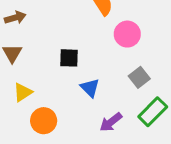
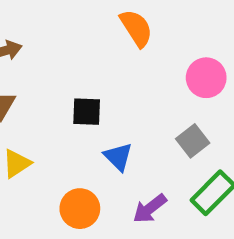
pink circle: (127, 34) -> (206, 78), moved
orange circle: (44, 121) -> (80, 209), moved

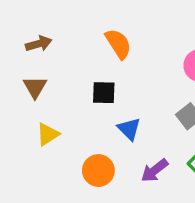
orange semicircle: (136, 28) -> (118, 44), moved

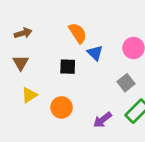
blue triangle: (129, 129) -> (95, 53), moved
orange circle: (98, 171) -> (62, 107), moved

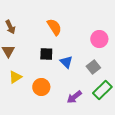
brown arrow: (23, 33) -> (10, 27), turned 80
blue triangle: (95, 53) -> (66, 62), moved

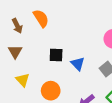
orange semicircle: (54, 27) -> (41, 18), moved
yellow triangle: (15, 77) -> (23, 80), turned -40

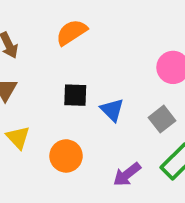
orange semicircle: (41, 18) -> (72, 32), moved, turned -90

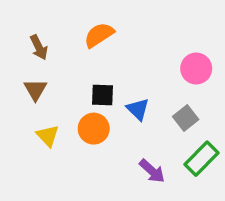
orange circle: (66, 156) -> (94, 129), moved
purple arrow: (127, 174) -> (152, 171), turned -100

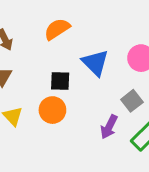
blue triangle: (138, 109) -> (95, 63), moved, size x1.4
purple arrow: (152, 171) -> (109, 127), moved, turned 75

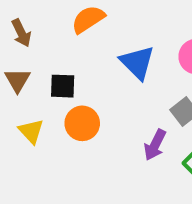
black square: (60, 81) -> (63, 86), moved

